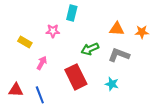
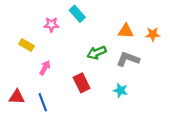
cyan rectangle: (72, 13) -> (77, 14), turned -56
pink star: (53, 31) -> (51, 25), moved
red rectangle: (76, 77) -> (82, 83), size x0.7

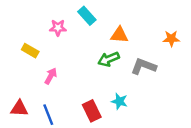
orange triangle: (126, 31) -> (119, 35), moved
red rectangle: (82, 83) -> (92, 111), moved
cyan star: (120, 90) -> (119, 101), moved

